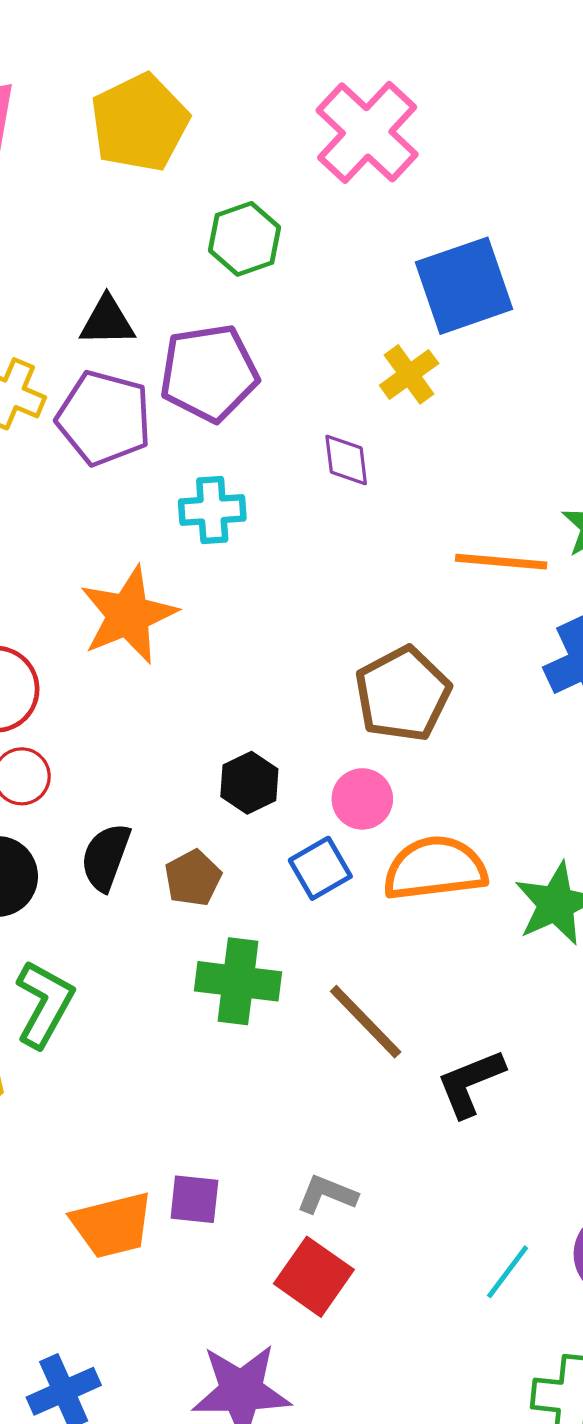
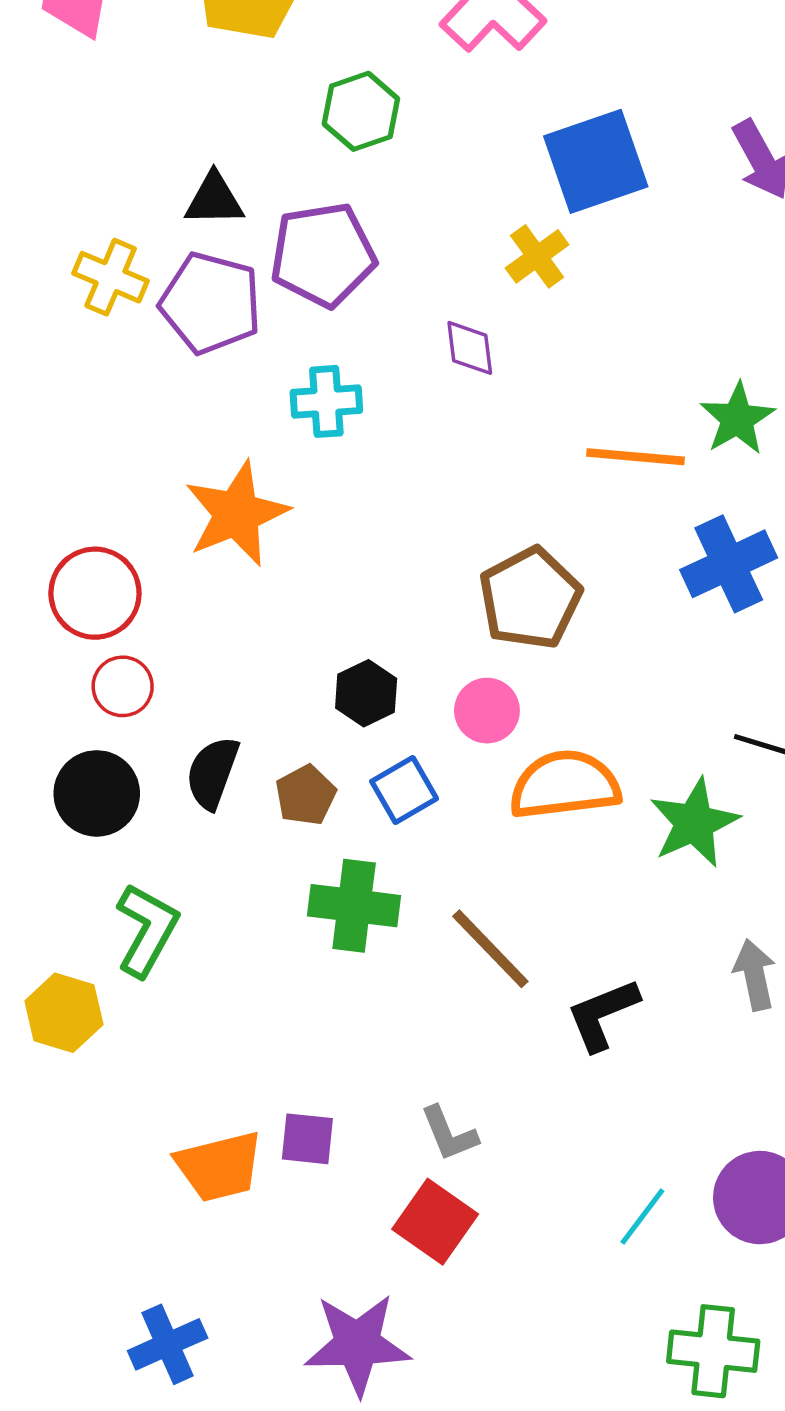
blue square: (320, 868) -> (404, 790), moved
gray L-shape: (327, 1194) -> (449, 1134), turned -134

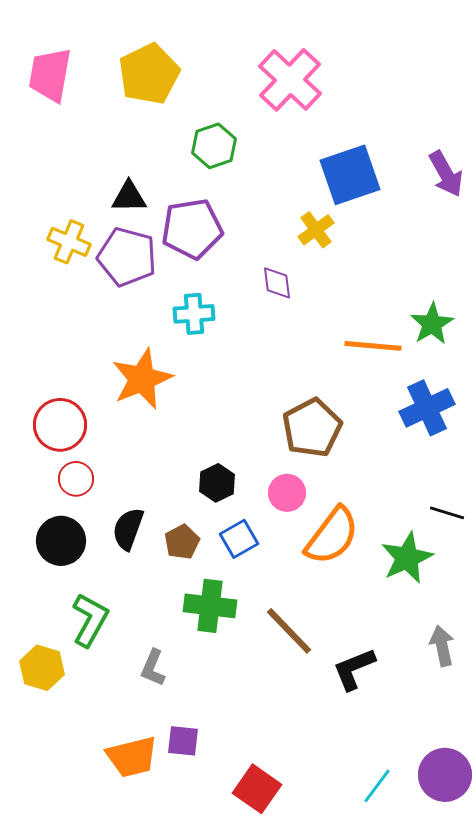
orange semicircle: (565, 785) -> (332, 536), turned 134
gray L-shape: (449, 1134) -> (153, 668), moved, turned 45

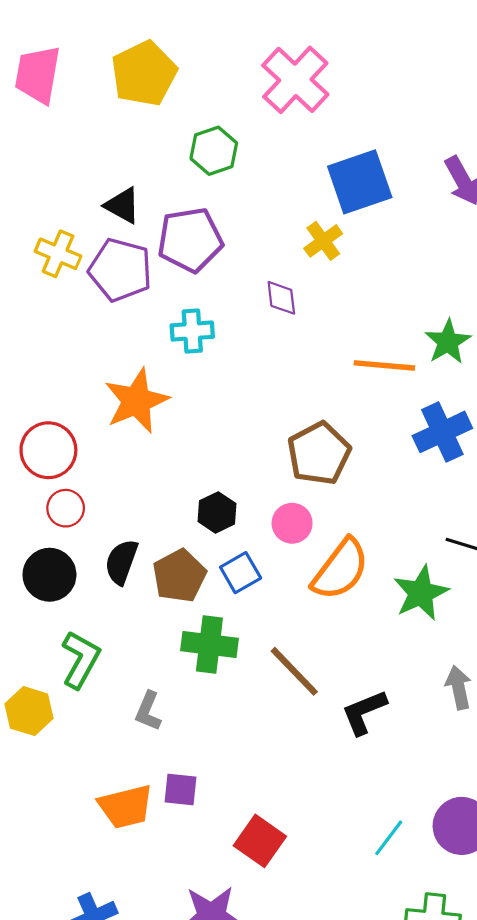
black triangle: (129, 197) -> (122, 205), turned 30
brown pentagon: (182, 542) -> (179, 576), size x1.4

